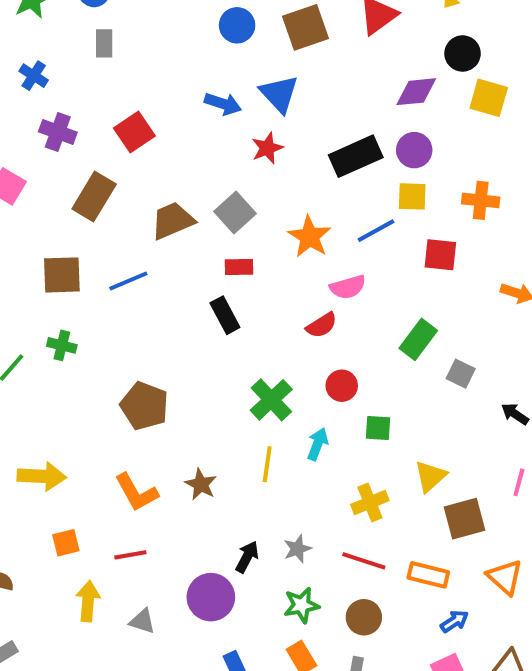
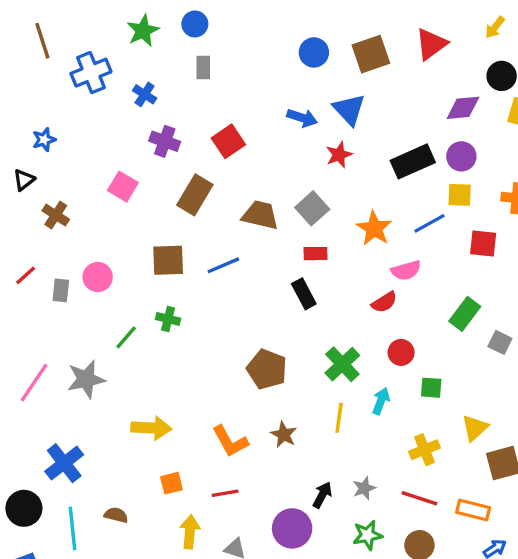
brown trapezoid: (173, 221) -> (260, 215), turned 36
brown pentagon: (144, 406) -> (267, 369), moved

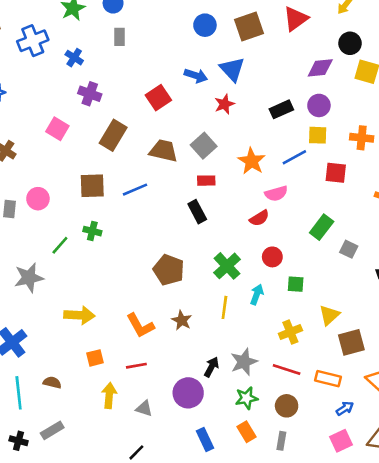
red square: (228, 141) -> (158, 98), moved
black rectangle: (413, 161) -> (281, 109), size x0.7
gray star: (364, 488) -> (244, 362), size x1.5

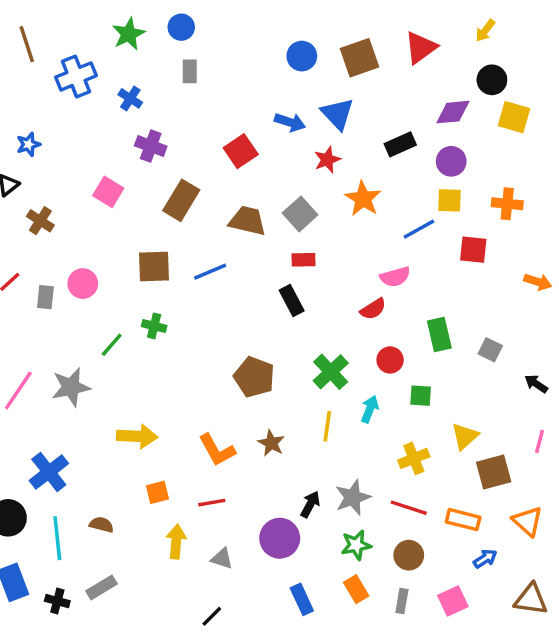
black rectangle: (281, 109) -> (400, 144), moved
orange star: (252, 161) -> (363, 199), moved
green rectangle: (322, 227) -> (439, 334), moved, turned -50
pink square: (341, 441) -> (453, 601), moved

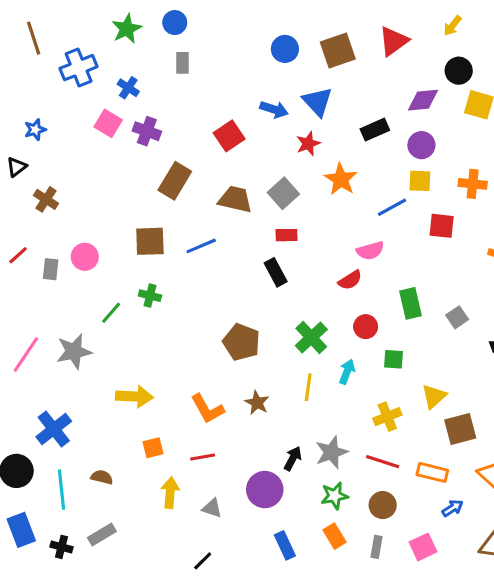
pink square: (108, 192) -> (108, 123), moved
gray square: (490, 350) -> (457, 317), turned 30

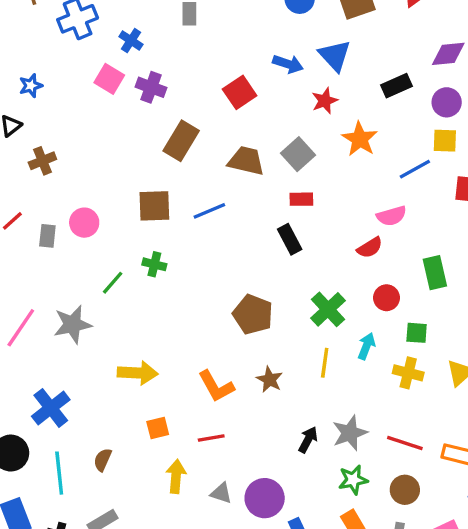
brown cross: (46, 199) -> (42, 161), turned 35
yellow cross: (387, 417) -> (408, 373), moved, turned 36
brown semicircle: (102, 477) -> (103, 460), turned -80
purple circle: (265, 490) -> (265, 498), moved

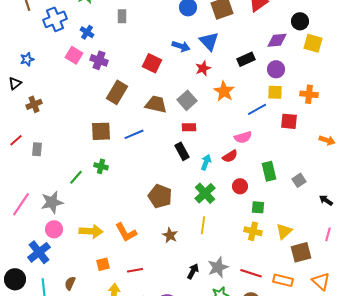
red square: (240, 92) -> (152, 63), turned -30
pink circle: (84, 223) -> (54, 229), moved
cyan arrow: (366, 346) -> (206, 162), moved
orange L-shape: (216, 386) -> (126, 232), moved

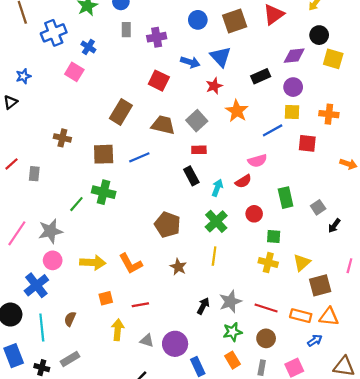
purple cross: (99, 60) -> (157, 37), moved, turned -30
brown cross: (34, 104) -> (62, 138), moved, turned 35
green cross: (101, 166) -> (104, 192), size x1.5
black arrow: (326, 200) -> (334, 226), moved, turned -88
orange triangle: (321, 281) -> (329, 317), moved, turned -36

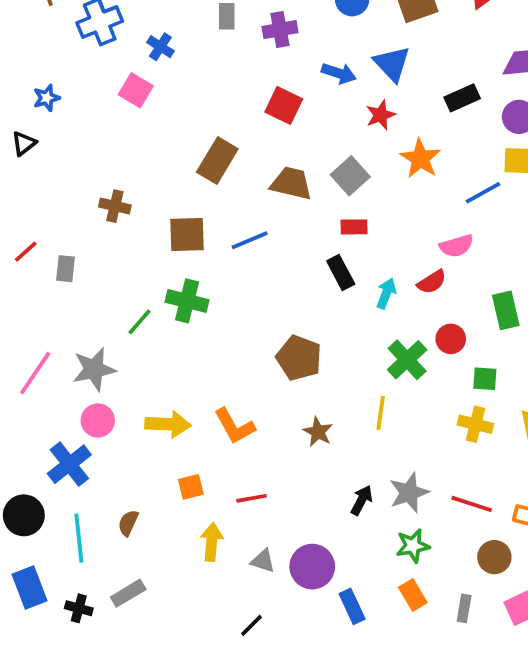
green cross: (216, 221) -> (407, 360), moved
brown circle: (266, 338) -> (494, 557), moved

